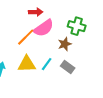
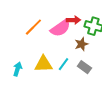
red arrow: (36, 12) -> (73, 20), moved
orange line: (26, 37) -> (33, 27), moved

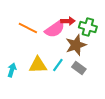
orange line: (33, 27) -> (28, 28), turned 72
brown star: (81, 44) -> (76, 45), size x1.5

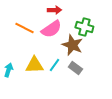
red arrow: (68, 21) -> (54, 10), moved
brown star: (76, 45) -> (72, 45), turned -30

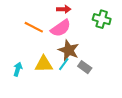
green cross: (84, 27) -> (102, 19), moved
brown star: (72, 45) -> (69, 50), moved

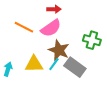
green cross: (102, 19) -> (92, 40), moved
gray rectangle: (85, 67) -> (75, 67), size x1.5

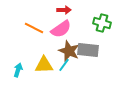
green cross: (92, 40) -> (102, 23), moved
gray rectangle: (75, 67) -> (88, 50), moved, turned -30

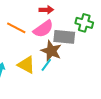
gray rectangle: (88, 50) -> (64, 37), moved
yellow triangle: (44, 65) -> (26, 65), turned 30

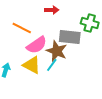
pink semicircle: (43, 29) -> (37, 45), moved

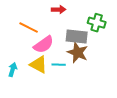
brown star: (57, 51) -> (78, 53), moved
cyan line: (52, 65) -> (59, 65), turned 56

